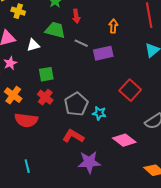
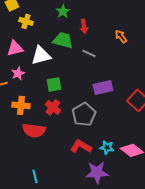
orange arrow: (113, 26) -> (121, 36), turned -40
white triangle: (33, 45) -> (41, 55), size x1.5
purple rectangle: (103, 53) -> (103, 87), moved
orange cross: (13, 95) -> (21, 105), turned -30
cyan star: (99, 113) -> (107, 147), moved

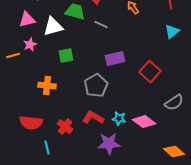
orange cross: (21, 105) -> (47, 86), moved
red cross: (53, 107) -> (65, 127), moved
red semicircle: (34, 130) -> (31, 123), moved

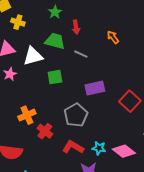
green square: (66, 56) -> (55, 77), moved
orange cross: (47, 86) -> (27, 115), turned -30
red cross: (65, 127) -> (45, 131), moved

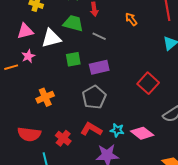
purple rectangle: (95, 88) -> (99, 67), moved
red cross: (45, 131) -> (63, 138), moved

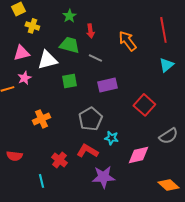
orange arrow: (131, 19) -> (127, 41), size x1.5
purple rectangle: (99, 67) -> (107, 85), moved
cyan star: (117, 130) -> (111, 138), moved
pink diamond: (142, 133) -> (138, 155), turned -50
red semicircle: (29, 134) -> (14, 156), moved, size x0.7

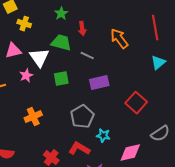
white triangle: (47, 60) -> (39, 58), turned -50
pink star: (24, 78) -> (26, 76), moved

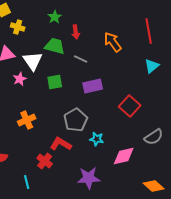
red L-shape: (79, 149) -> (61, 144), moved

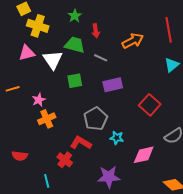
yellow cross: (18, 27) -> (38, 26), size x1.5
orange arrow: (113, 42) -> (133, 41), turned 100
pink star: (20, 79) -> (39, 100), moved

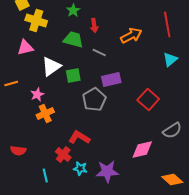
white triangle: (53, 60) -> (51, 66), moved, turned 30
gray pentagon: (96, 119) -> (94, 100), moved
cyan star: (117, 138) -> (80, 168), moved

